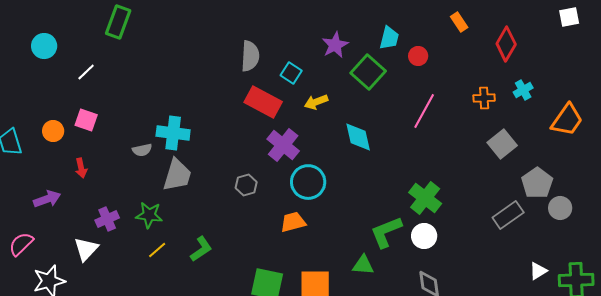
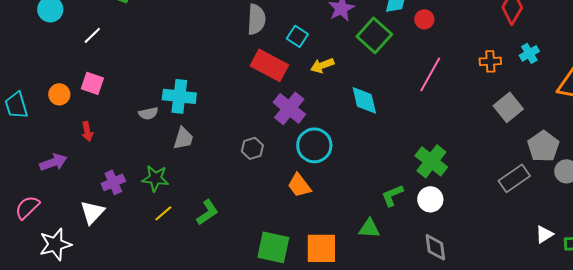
gray trapezoid: (177, 175) -> (183, 138), size x0.7
orange trapezoid: (293, 222) -> (299, 185), turned -112
green L-shape: (386, 232) -> (392, 195), size x0.7

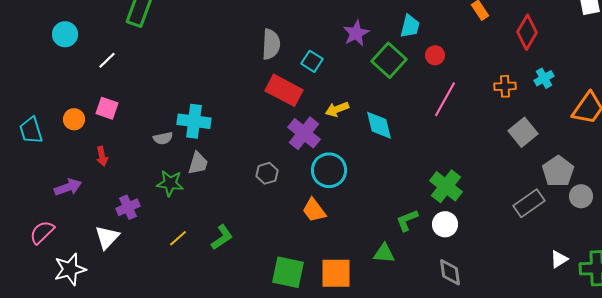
red circle: (424, 19) -> (435, 55), moved
yellow arrow: (322, 65) -> (337, 109), moved
green star: (155, 178) -> (170, 183), moved

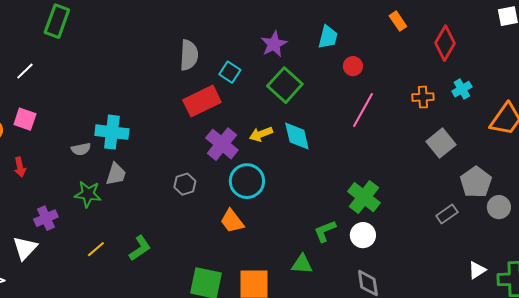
green square: (389, 60) -> (285, 85), moved
red rectangle: (284, 90) -> (202, 101), turned -54
yellow arrow: (337, 109) -> (261, 134), moved
gray rectangle: (529, 203) -> (447, 214), size x0.7

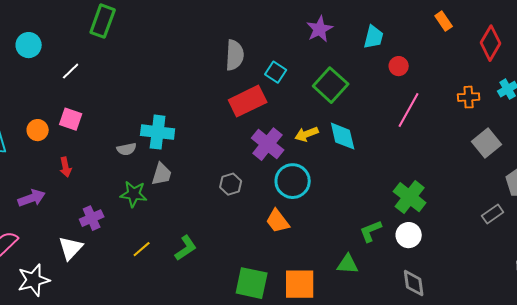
purple star: (274, 44) -> (320, 29), moved

